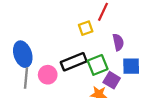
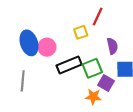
blue ellipse: (23, 54) -> (29, 43), moved
pink circle: (48, 75) -> (47, 47), moved

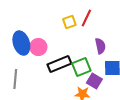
yellow square: (81, 32) -> (69, 22), moved

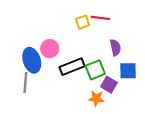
red line: (86, 18) -> (101, 18), turned 72
blue ellipse: (21, 43) -> (32, 60), moved

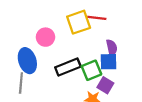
yellow square: (83, 22) -> (79, 22), size x1.6
pink circle: (50, 49) -> (45, 37), moved
blue square: (128, 71) -> (109, 62), moved

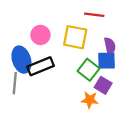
yellow square: (79, 22) -> (75, 37), moved, turned 30
black rectangle: (68, 67) -> (40, 66), moved
green square: (91, 70) -> (89, 70), turned -30

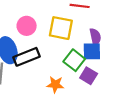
orange star: (90, 100) -> (55, 85), moved

